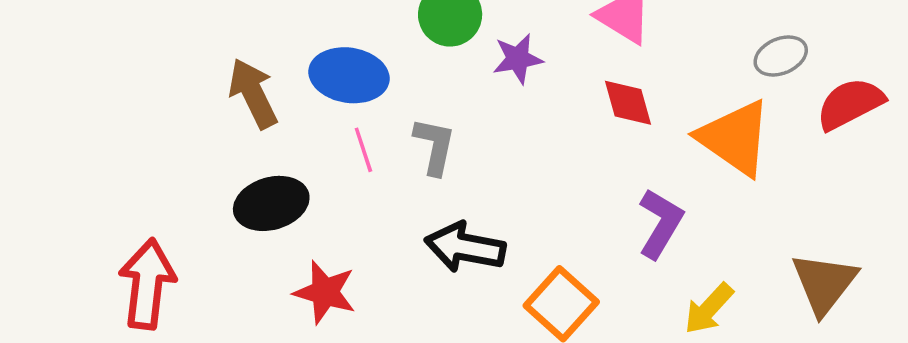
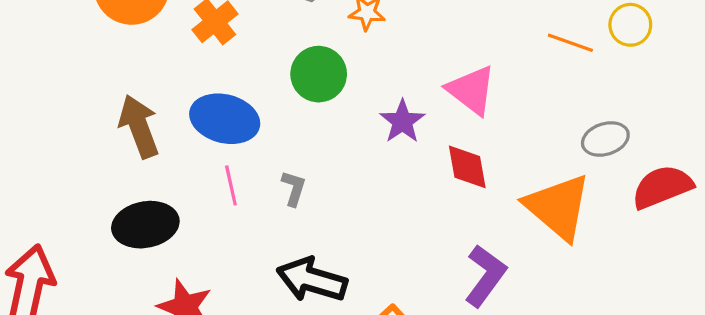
purple star: (518, 59) -> (402, 121), moved, turned -30
gray L-shape: (435, 146) -> (294, 188), size x0.7

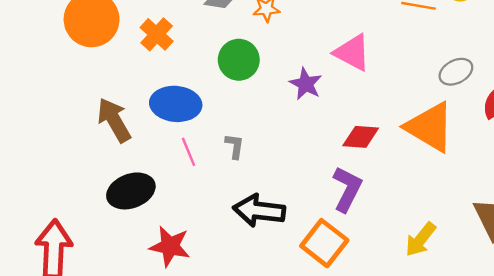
red diamond: (467, 167) -> (361, 137), moved, turned -66
purple L-shape: (485, 276) -> (347, 189), moved

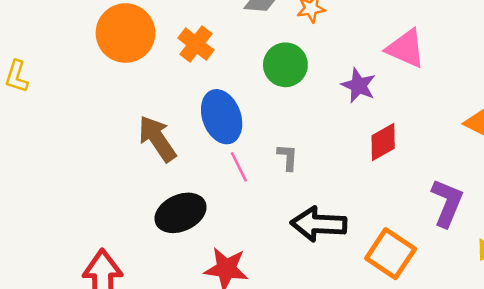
blue ellipse: (176, 104) -> (222, 117), turned 69
red diamond: (361, 137) -> (383, 142), moved, turned -30
purple L-shape: (347, 189) -> (447, 203), moved

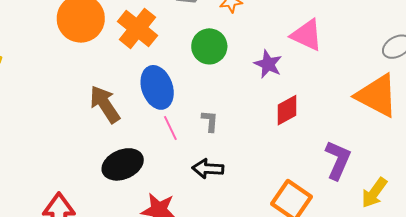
orange cross: (196, 44) -> (137, 28), size x1.4
black arrow: (319, 224) -> (208, 169), moved, size x0.7

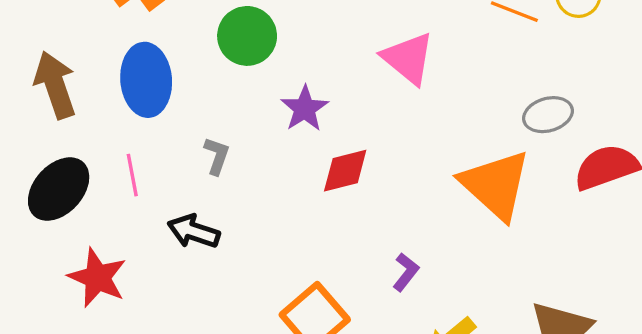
purple star: (268, 64) -> (305, 109), moved
pink line: (170, 128) -> (132, 175), moved
purple L-shape: (338, 160) -> (406, 272), size x0.6
black ellipse: (123, 164) -> (59, 189), turned -39

